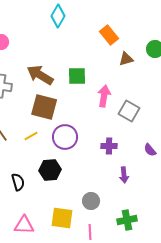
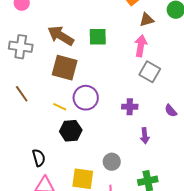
pink arrow: (104, 96) -> (141, 46), moved
yellow line: (31, 136) -> (60, 107), moved, turned 56
black semicircle: (18, 182) -> (39, 158), moved

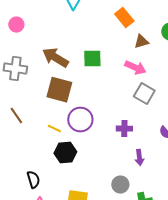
pink arrow: (141, 46) -> (135, 68), turned 105
gray circle: (112, 162) -> (120, 185), moved

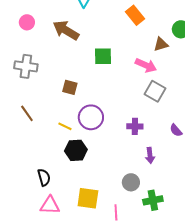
brown triangle: (141, 42) -> (161, 44), moved
brown arrow: (55, 58) -> (66, 30), moved
brown square: (59, 90) -> (70, 87), size x0.6

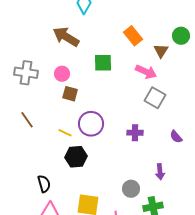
orange rectangle: (135, 15) -> (133, 36), moved
pink circle: (27, 22) -> (62, 74), moved
brown triangle: (161, 44) -> (161, 51), turned -42
purple arrow: (150, 155) -> (160, 172), moved

